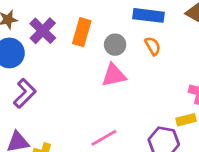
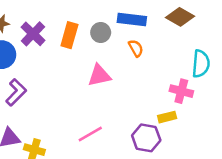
gray circle: (115, 45) -> (101, 33), moved

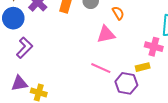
pink triangle: (99, 75) -> (106, 34), moved
pink line: (90, 134) -> (101, 68), moved, turned 54

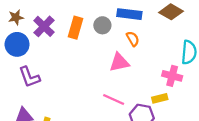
purple L-shape: (24, 48) -> (29, 77), turned 115

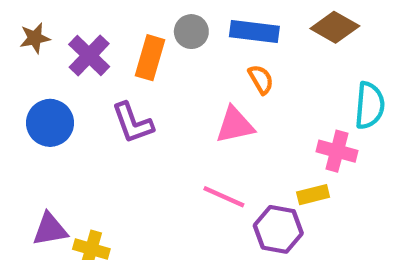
gray circle: (102, 25) -> (191, 32), moved
blue circle: (17, 44) -> (50, 123), moved
purple L-shape: (29, 77) -> (133, 123), moved

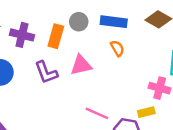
purple cross: (89, 55) -> (22, 35), turned -30
pink triangle: (235, 125) -> (81, 65), moved

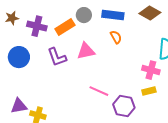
orange rectangle: (56, 36) -> (65, 27), turned 42
yellow rectangle: (146, 112) -> (149, 91), moved

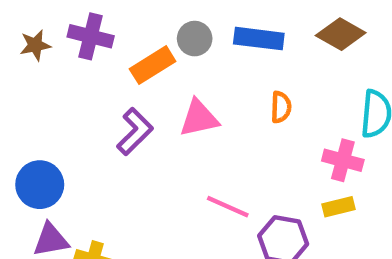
purple cross: (37, 26) -> (91, 36), moved
orange semicircle: (116, 37) -> (281, 107), moved, turned 32
blue circle: (19, 57) -> (40, 185), moved
purple L-shape: (57, 57) -> (135, 131), turned -115

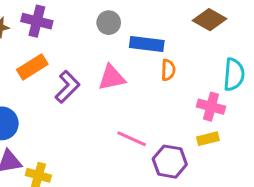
blue rectangle: (259, 39) -> (147, 44), moved
orange rectangle: (153, 65) -> (32, 67), moved

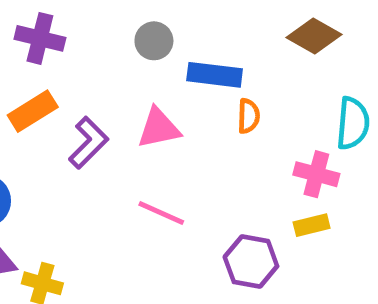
pink line: (132, 139) -> (161, 213), moved

